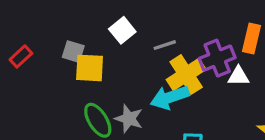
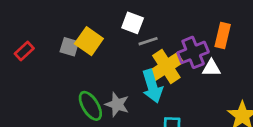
white square: (122, 30) -> (133, 23), moved, turned -30
yellow square: (90, 68) -> (89, 41), moved, turned 32
cyan arrow: (170, 97) -> (152, 86), turned -88

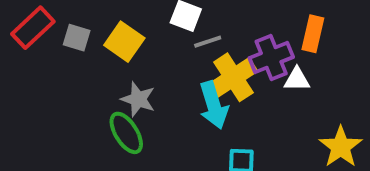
gray square: (69, 47) -> (77, 38), moved
red rectangle: (24, 51) -> (33, 28), moved, size x1.5
gray star: (117, 104) -> (138, 99), moved

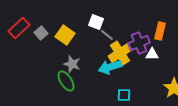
gray square: (77, 38) -> (41, 33), turned 32
gray line: (208, 42) -> (107, 35), turned 56
cyan arrow: (214, 105) -> (110, 67), turned 90

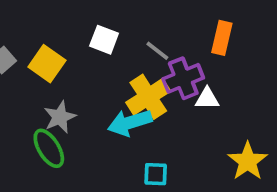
orange rectangle: (160, 31) -> (222, 38), moved
gray line: (107, 35) -> (157, 51), moved
gray star: (72, 64) -> (60, 117), turned 30

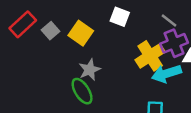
gray line: (157, 51) -> (169, 21), moved
cyan arrow: (130, 123) -> (166, 73), moved

